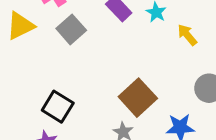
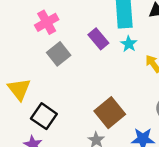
yellow triangle: (20, 26) -> (19, 89), moved, turned -45

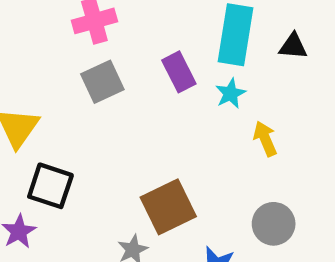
black square: (44, 116) -> (50, 186), turned -30

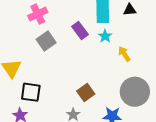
brown square: (168, 207) -> (86, 92), size x0.7
gray circle: (274, 224) -> (135, 92), size x1.5

